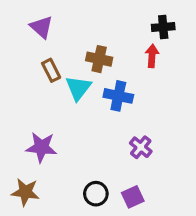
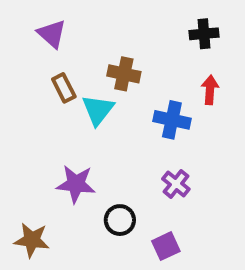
red arrow: (152, 56) -> (210, 90), moved
blue cross: (118, 96) -> (172, 120), moved
purple star: (41, 147) -> (76, 184), moved
black circle: (96, 194) -> (120, 220), moved

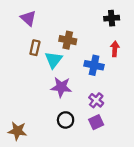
brown rectangle: (64, 88) -> (35, 48), turned 40
purple star: (76, 184) -> (61, 87), moved
purple square: (166, 246) -> (96, 122), moved

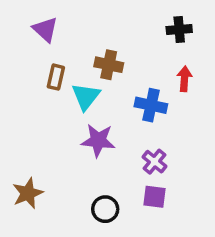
black circle: (66, 120) -> (105, 209), moved
purple square: (96, 122) -> (155, 197), turned 32
brown star: (17, 131) -> (28, 193), moved, turned -30

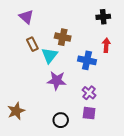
brown rectangle: (56, 77) -> (32, 44), turned -40

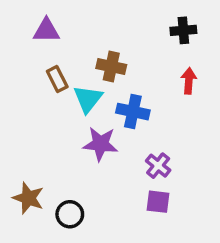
purple triangle: (26, 17) -> (46, 30), turned -42
blue cross: (87, 60) -> (133, 112), moved
brown star: (16, 111) -> (28, 198), turned -30
black circle: (61, 120) -> (70, 214), moved

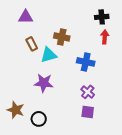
red arrow: (189, 81) -> (105, 37), moved
cyan triangle: (88, 99) -> (49, 55), turned 36
blue cross: (133, 112) -> (86, 62), moved
purple star: (100, 144) -> (44, 83), moved

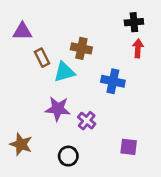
purple triangle: (26, 17) -> (22, 31), moved
purple cross: (88, 92) -> (87, 121), moved
purple square: (88, 112) -> (129, 147), moved
black circle: (39, 119) -> (68, 156), moved

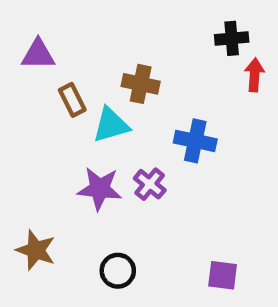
red arrow: (138, 48) -> (254, 75), moved
purple cross: (87, 121) -> (150, 184), moved
purple square: (129, 147) -> (223, 275), moved

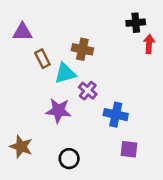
blue cross: (195, 141) -> (116, 115), moved
purple cross: (150, 184) -> (88, 91), moved
purple square: (223, 275) -> (129, 149), moved

